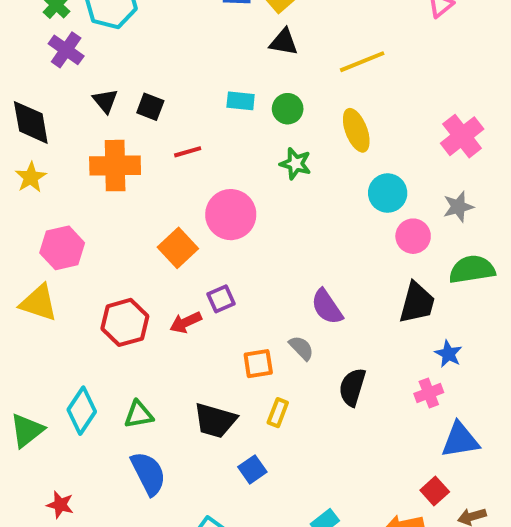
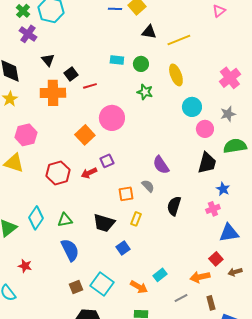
black triangle: (284, 42) -> (149, 32), moved
black square: (150, 107) -> (71, 74), moved, turned 32

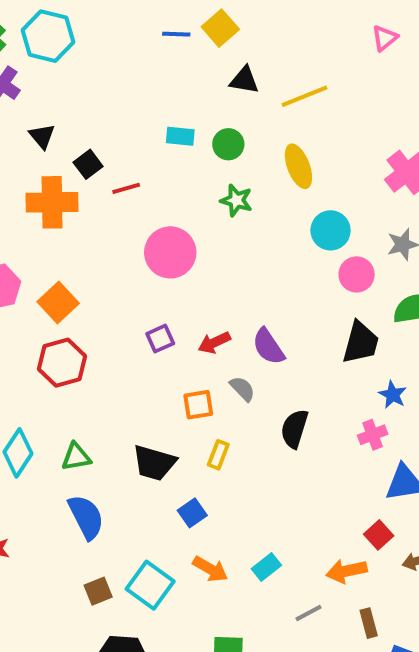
orange square: (85, 135) -> (58, 303), moved
red arrow: (89, 173) -> (214, 343), moved
orange arrow: (139, 287) -> (210, 569), moved

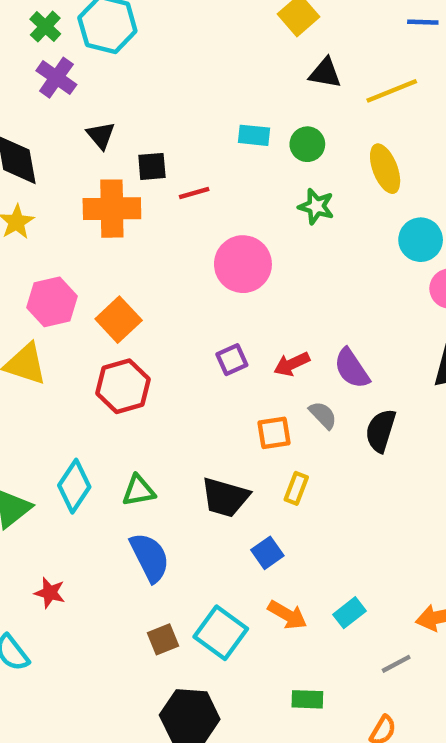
blue line: (176, 34) -> (423, 22), moved
black square: (88, 164) -> (152, 166), turned 32
black semicircle: (294, 429) -> (381, 431), moved

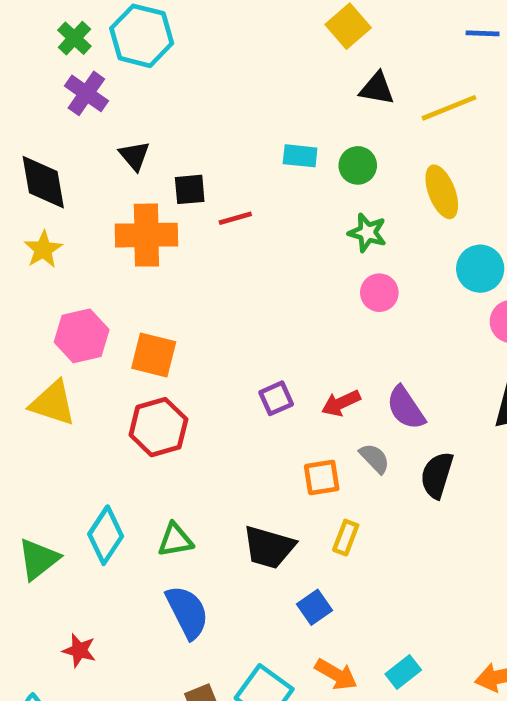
pink circle: (243, 264) -> (379, 293), moved, size x0.6
orange square: (119, 320) -> (154, 355), turned -33

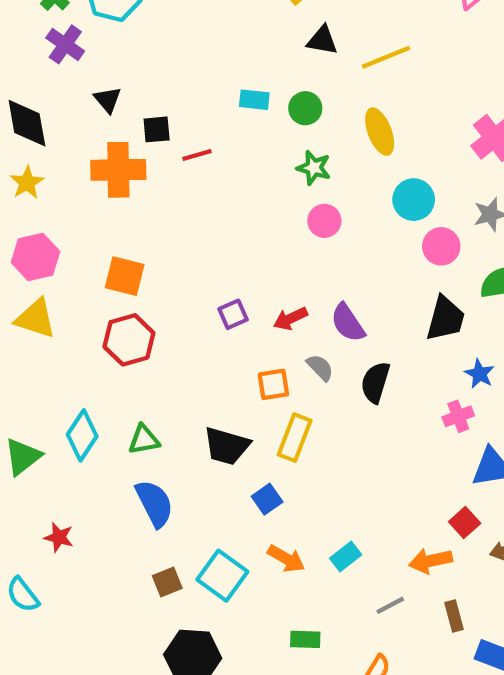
pink hexagon: (82, 336) -> (35, 257), moved
yellow rectangle: (346, 538) -> (295, 438), size x1.5

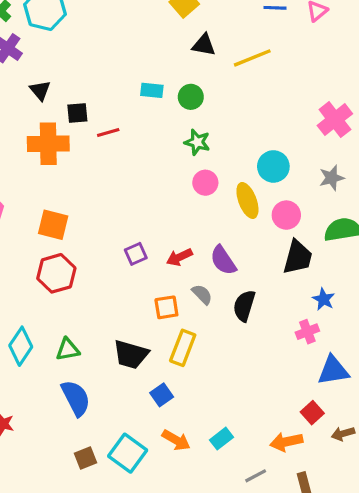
yellow ellipse: (380, 132) -> (247, 200), moved
pink circle: (441, 246) -> (286, 215), moved

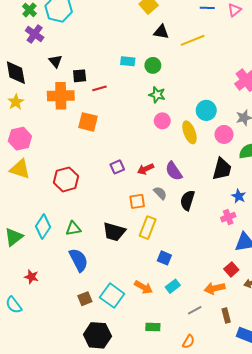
pink circle: (286, 215) -> (224, 134), moved
orange square: (53, 225) -> (88, 122), moved
blue square: (162, 395) -> (164, 258), moved, turned -32

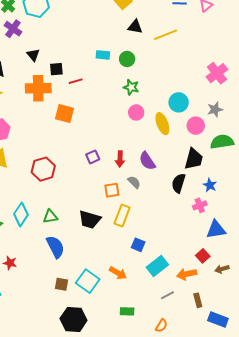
red arrow: (146, 169) -> (120, 159), turned -63
black semicircle: (187, 200) -> (179, 183), moved
cyan rectangle: (173, 286) -> (157, 266), moved, size x1.5
brown square: (85, 299) -> (61, 284), turned 32

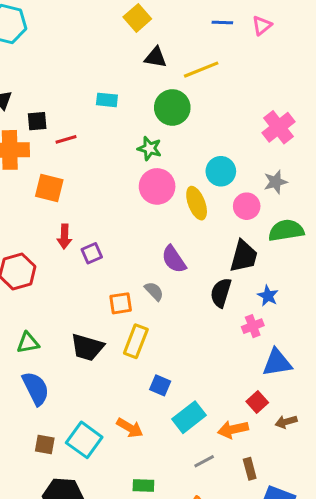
green circle: (127, 59) -> (172, 107), moved, size x1.5
pink circle: (136, 112) -> (157, 186), size x1.5
red arrow: (120, 159) -> (64, 237), moved

